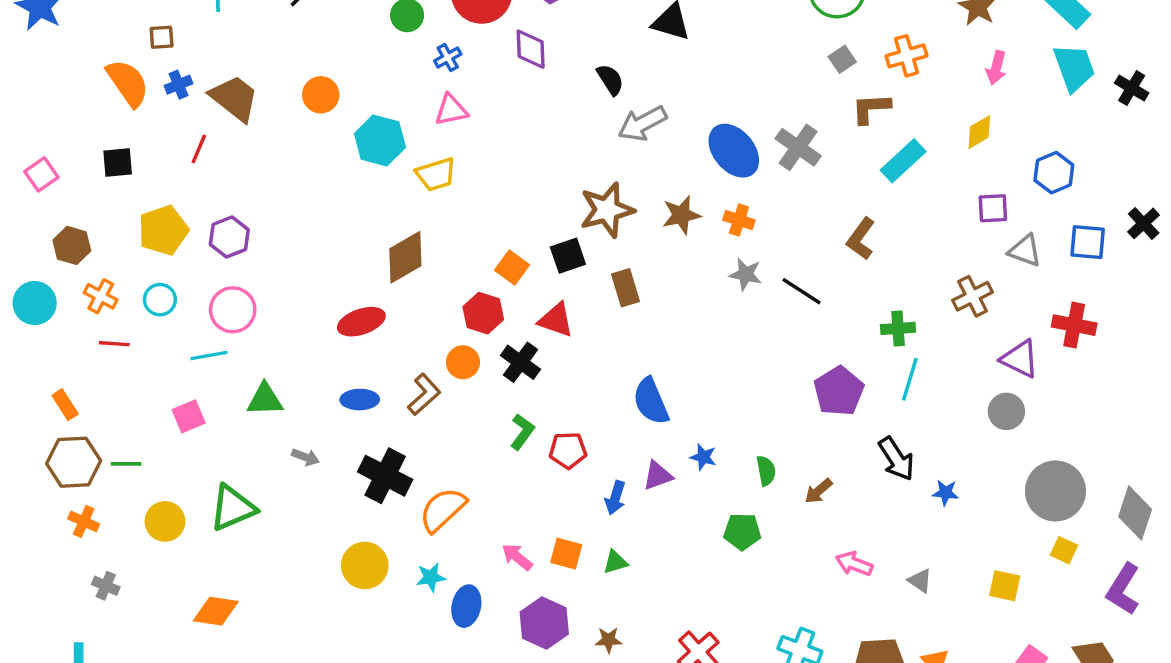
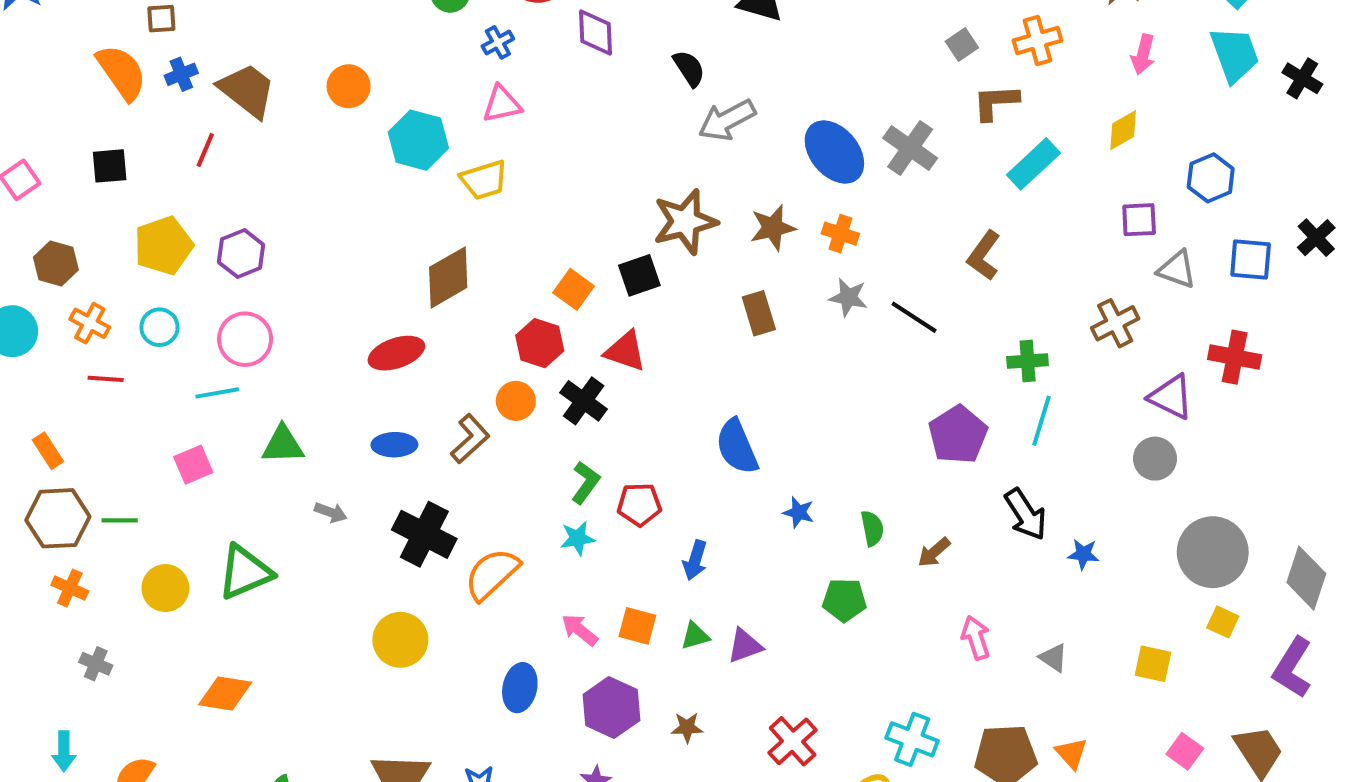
brown rectangle: (625, 288) -> (759, 313), moved
purple triangle: (658, 476) -> (745, 646), moved
pink arrow: (854, 564) -> (976, 638), turned 51
cyan star: (431, 577) -> (578, 538), moved

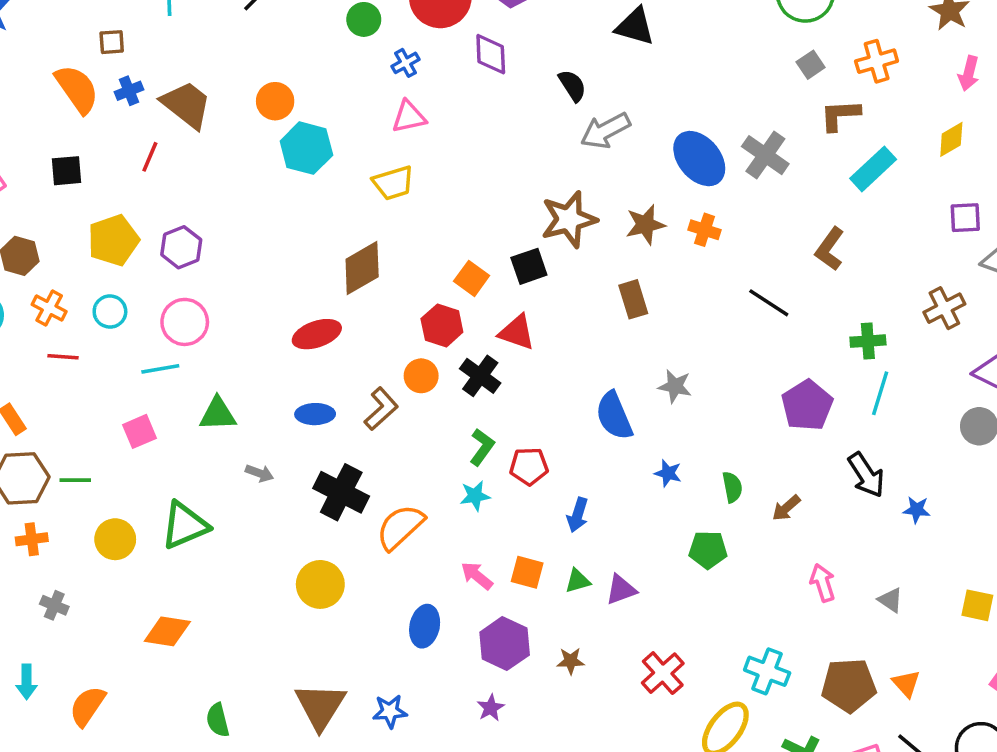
cyan hexagon: (418, 140) -> (306, 148), moved
gray star: (848, 297) -> (675, 386), moved
orange cross: (70, 588) -> (32, 539), turned -32

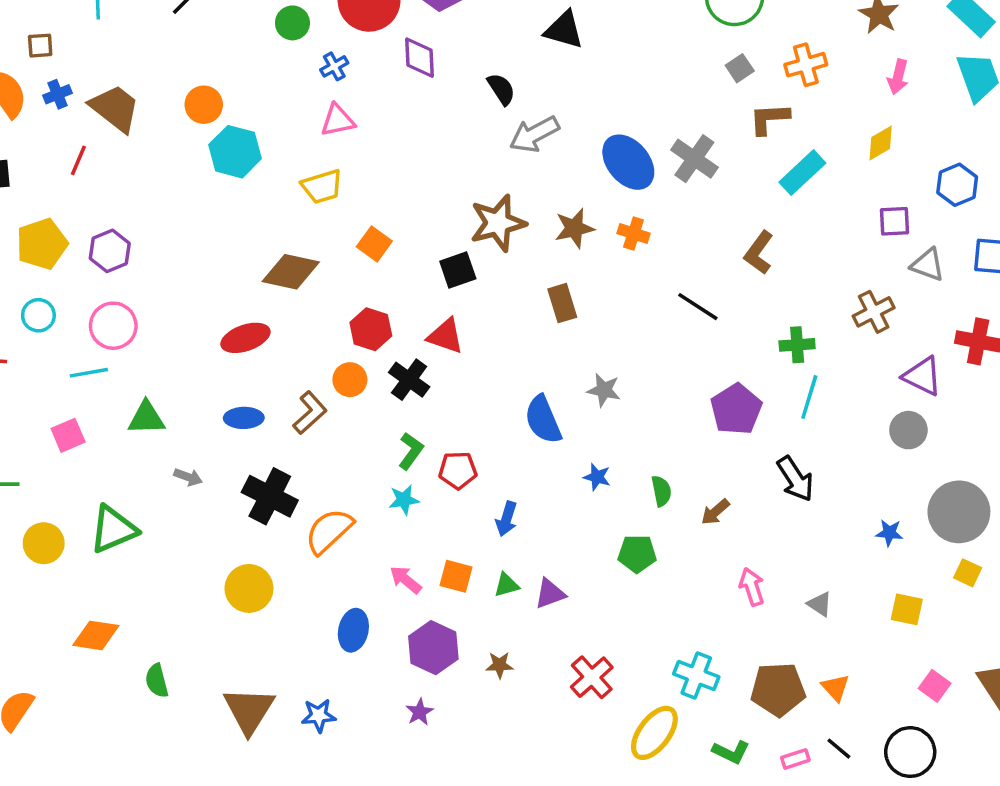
brown diamond: (362, 268) -> (291, 272), turned 42
orange square: (472, 278) -> (374, 244), moved
blue star: (917, 510) -> (889, 533), moved
green semicircle: (218, 720) -> (157, 681), moved

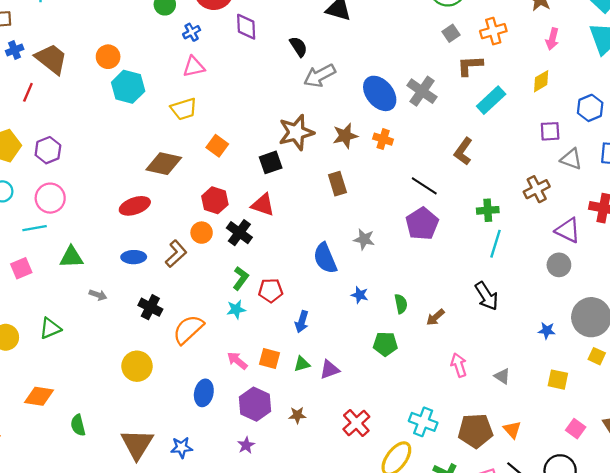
purple pentagon: (736, 409) -> (422, 224), moved
black cross: (270, 496) -> (150, 307), size x0.7
green triangle: (113, 529) -> (50, 328), size x0.7

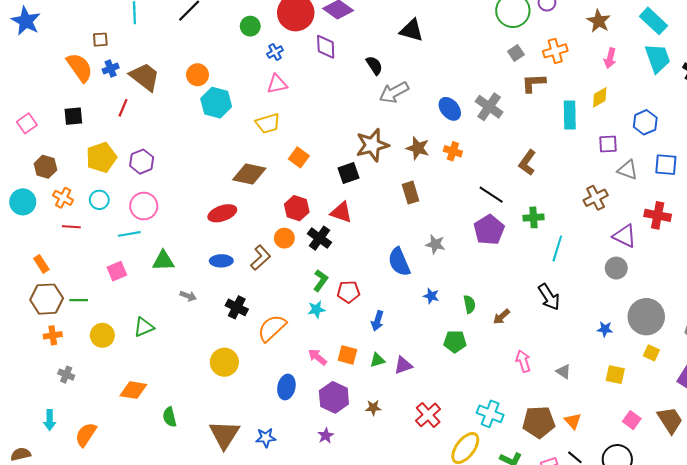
blue ellipse: (380, 93) -> (450, 109), size x0.7
cyan rectangle: (491, 100) -> (570, 115), moved, turned -48
brown star: (345, 136) -> (418, 148), turned 30
green cross: (488, 210) -> (534, 217), moved

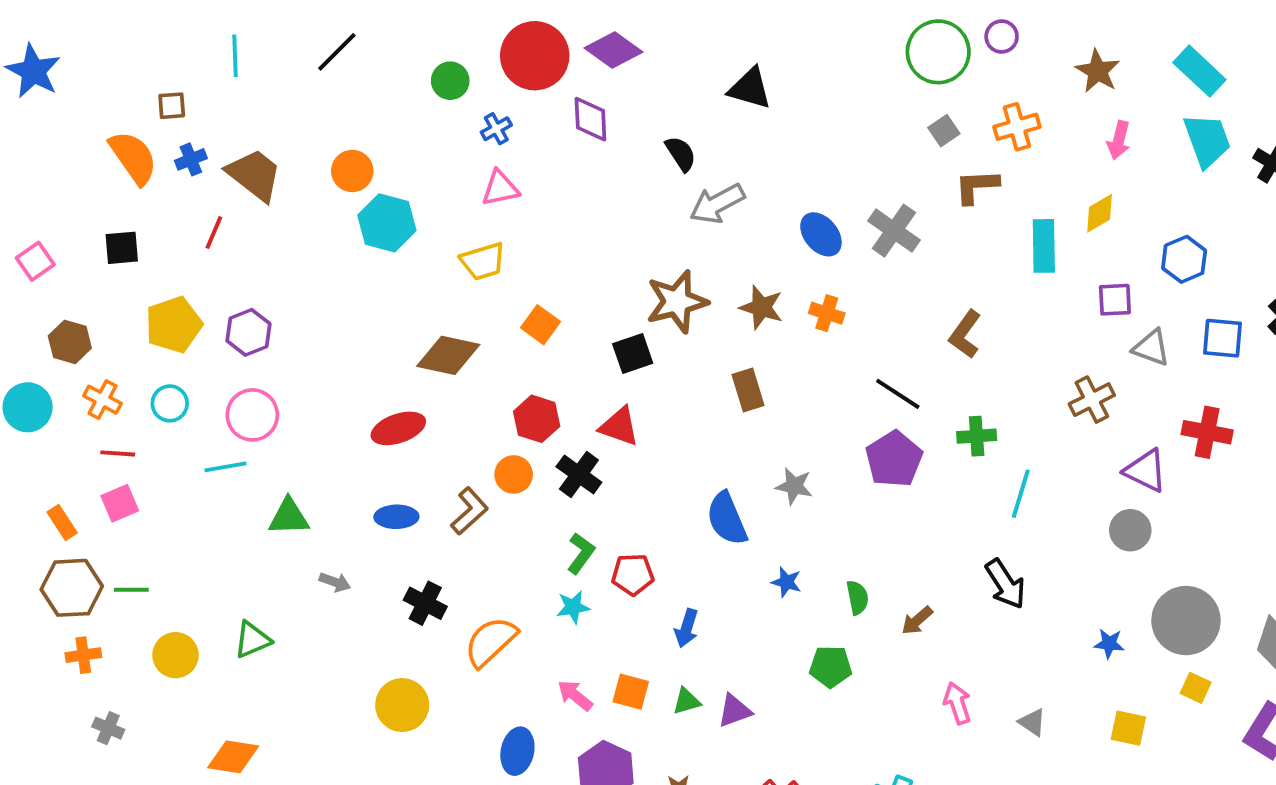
pink square: (117, 271) -> (120, 503), moved

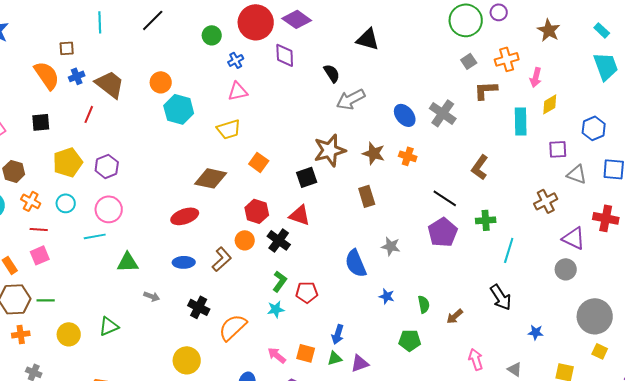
cyan rectangle: (1199, 71) -> (602, 30), size x0.6
pink arrow: (1119, 140) -> (536, 77), moved
blue arrow: (687, 628) -> (338, 334), moved
blue star: (1109, 644) -> (536, 332), moved

